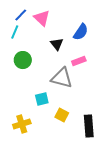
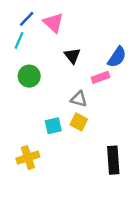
blue semicircle: (81, 32) -> (117, 57), moved
gray triangle: (62, 78) -> (79, 99), size x0.6
yellow square: (62, 115) -> (79, 122), moved

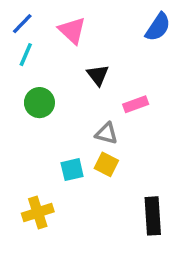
blue line: (27, 19) -> (22, 24), moved
blue semicircle: (117, 57) -> (158, 27), moved

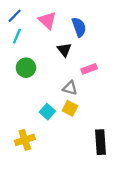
blue semicircle: (158, 27) -> (79, 27), moved, turned -54
cyan square: (72, 170) -> (47, 112), turned -35

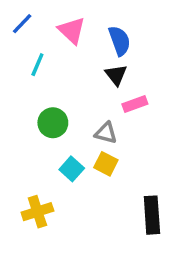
cyan line: (17, 36) -> (37, 65), moved
black triangle: (64, 50) -> (116, 75), moved
green circle: (26, 68) -> (53, 123), moved

